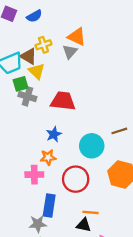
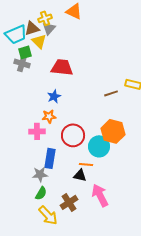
gray triangle: (70, 52) -> (49, 28), moved
brown triangle: (29, 56) -> (32, 28), turned -49
gray cross: (27, 96) -> (22, 63), moved
cyan circle: (92, 146) -> (99, 146), moved

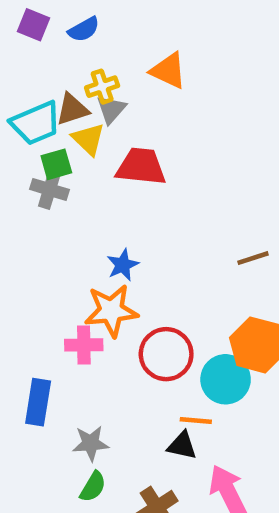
red trapezoid: (62, 67) -> (141, 167), moved
orange star: (49, 116) -> (111, 311), size x1.6
blue rectangle: (50, 158) -> (38, 402), moved

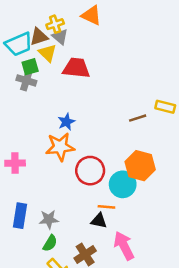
gray triangle: (111, 109) -> (60, 37), turned -30
pink cross: (84, 345) -> (15, 163), moved
blue rectangle: (38, 402) -> (20, 216), moved

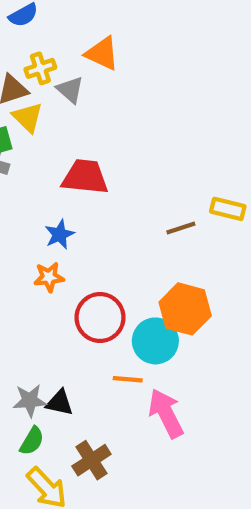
gray triangle: (60, 37) -> (70, 90), moved
red trapezoid: (76, 68) -> (85, 177), moved
orange star: (60, 147) -> (49, 277), size x0.6
black triangle: (99, 221) -> (60, 403), moved
pink arrow: (124, 246) -> (166, 413), moved

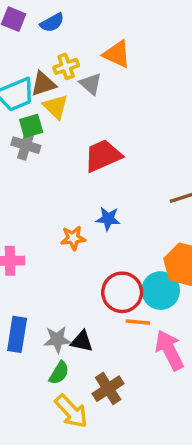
red trapezoid: (85, 177) -> (103, 156), turned -30
blue star: (60, 234) -> (108, 219), moved, turned 30
red circle: (100, 318) -> (122, 292), moved

